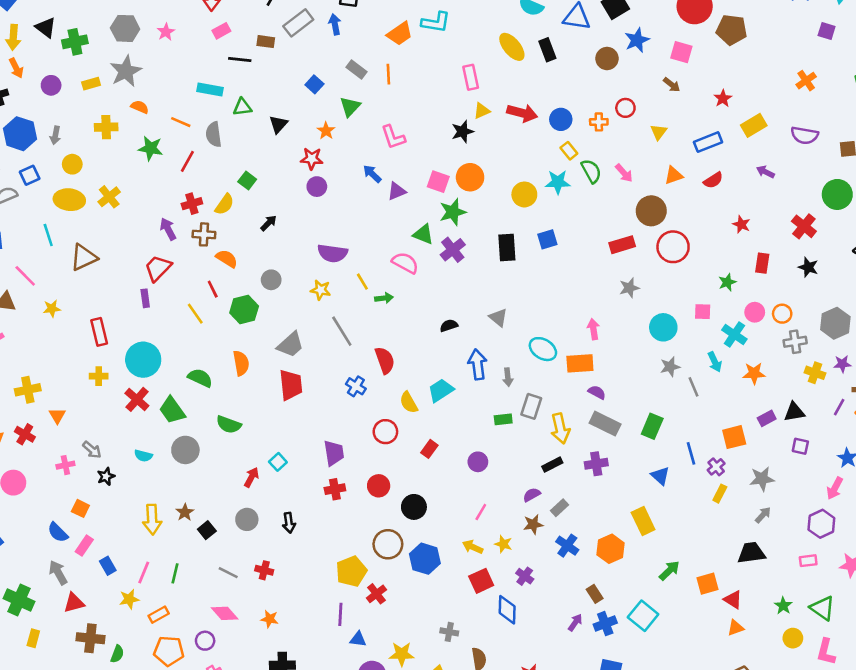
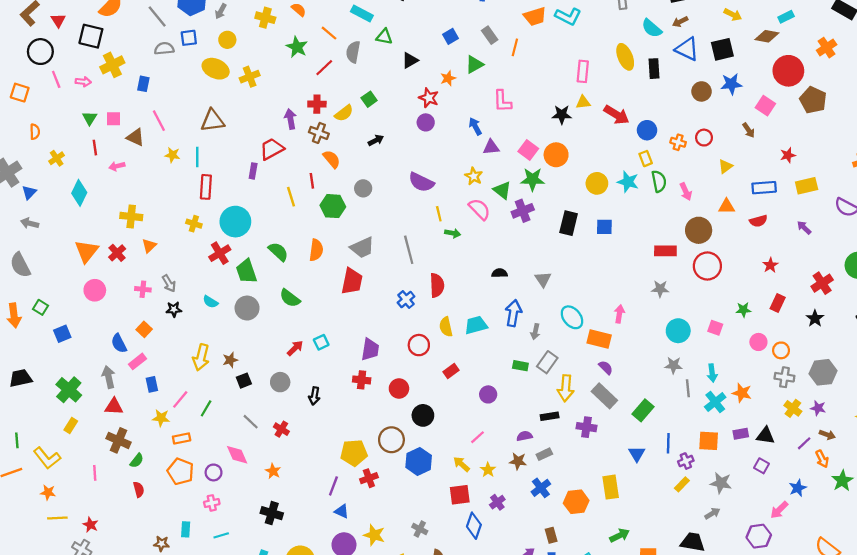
cyan line: (48, 235) -> (197, 157), moved
yellow star: (321, 290) -> (474, 176), moved
cyan cross: (734, 334) -> (715, 402), moved

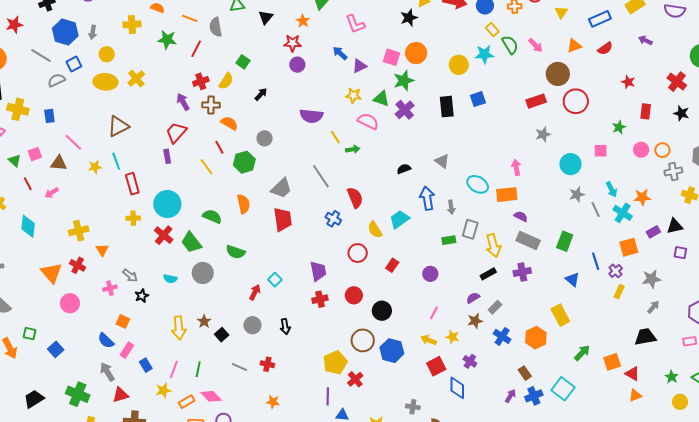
yellow cross: (112, 65) -> (18, 109), turned -30
pink diamond: (237, 455) -> (211, 396), moved

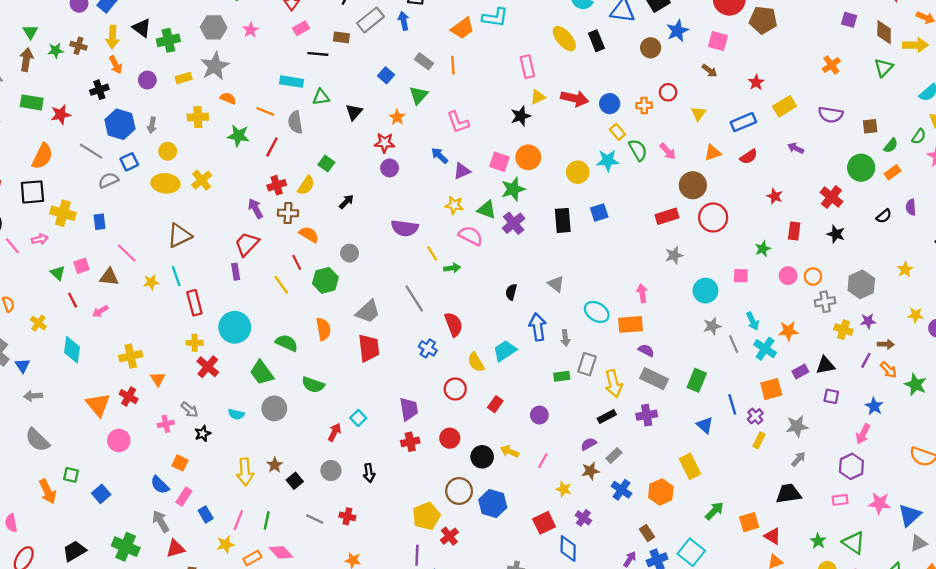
black semicircle: (404, 169) -> (511, 292), turned -56
red cross: (164, 235) -> (208, 367), moved
yellow arrow: (429, 340) -> (510, 451), moved

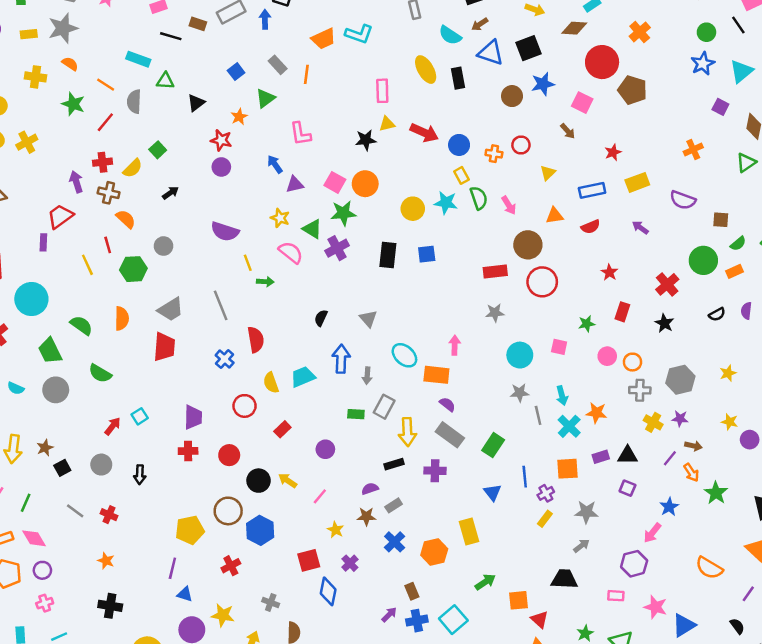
red cross: (449, 536) -> (231, 566), moved

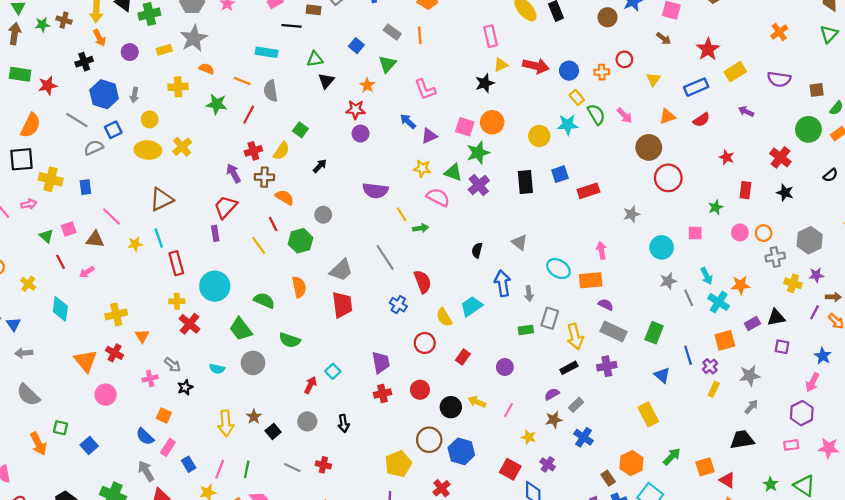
green triangle: (165, 81) -> (315, 59), moved
red star: (613, 152) -> (708, 49), size x1.5
red rectangle: (495, 271) -> (588, 191), moved
orange hexagon: (434, 552) -> (631, 463), moved
red square: (309, 560) -> (510, 469), turned -35

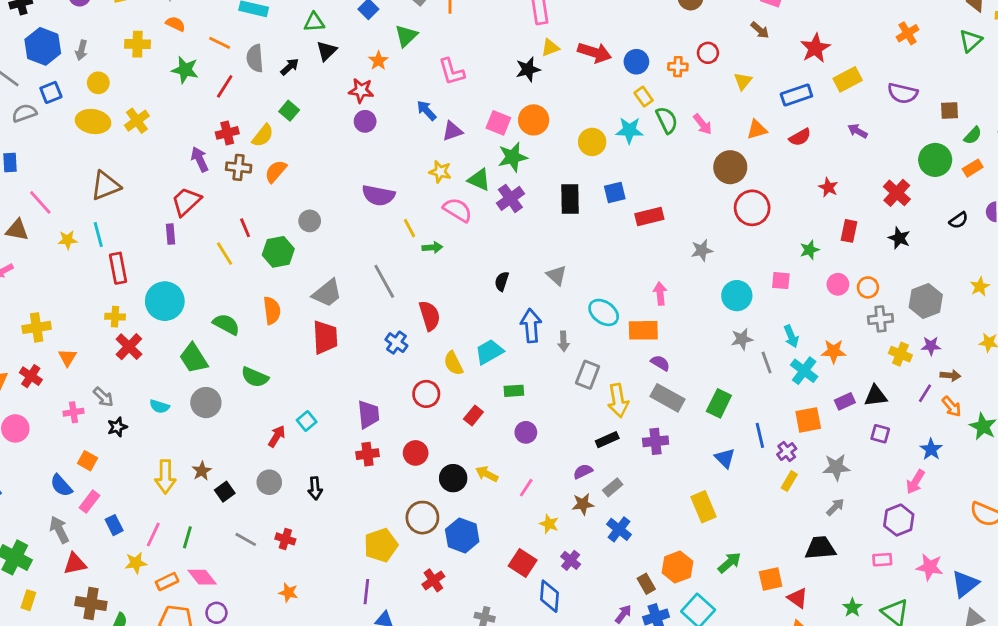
black arrow: (320, 166) -> (290, 67), moved
orange semicircle: (285, 197) -> (276, 171), moved, turned -84
green rectangle: (526, 330) -> (514, 391), moved

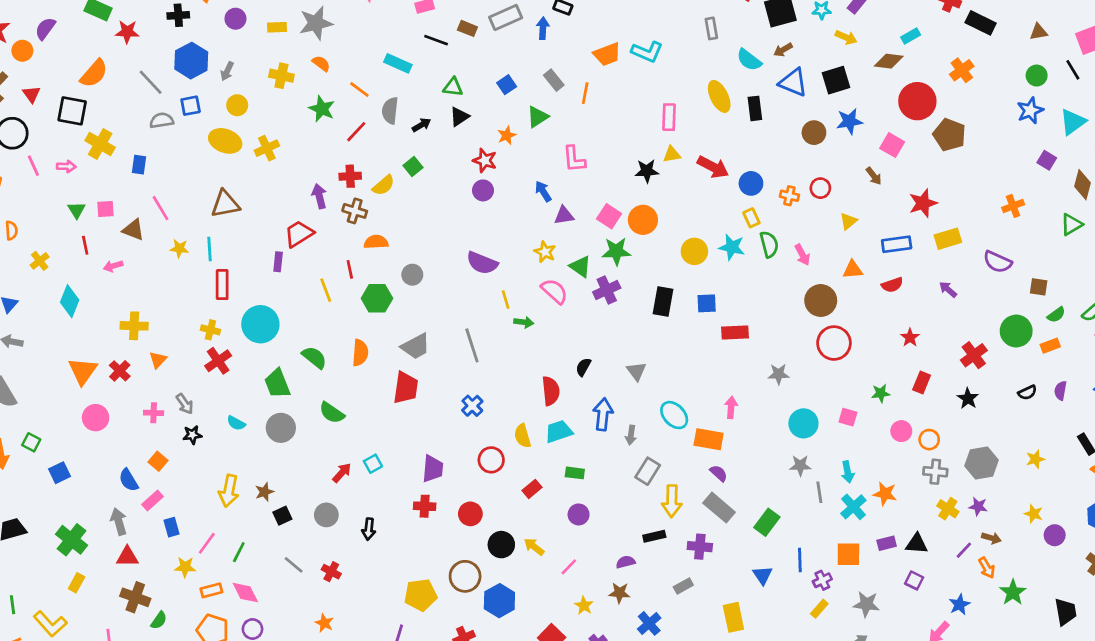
orange semicircle: (276, 171) -> (376, 242), moved, turned 35
red semicircle: (430, 316) -> (551, 391), moved
gray rectangle: (613, 487) -> (683, 586), moved

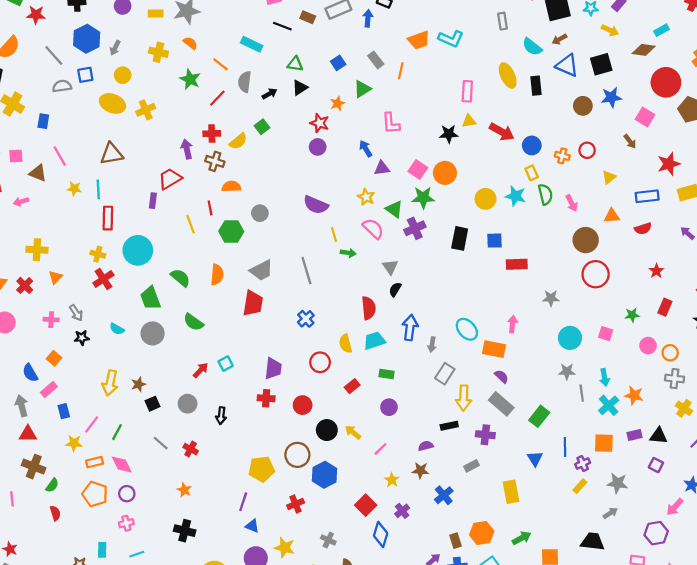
gray triangle: (636, 371) -> (390, 267), moved

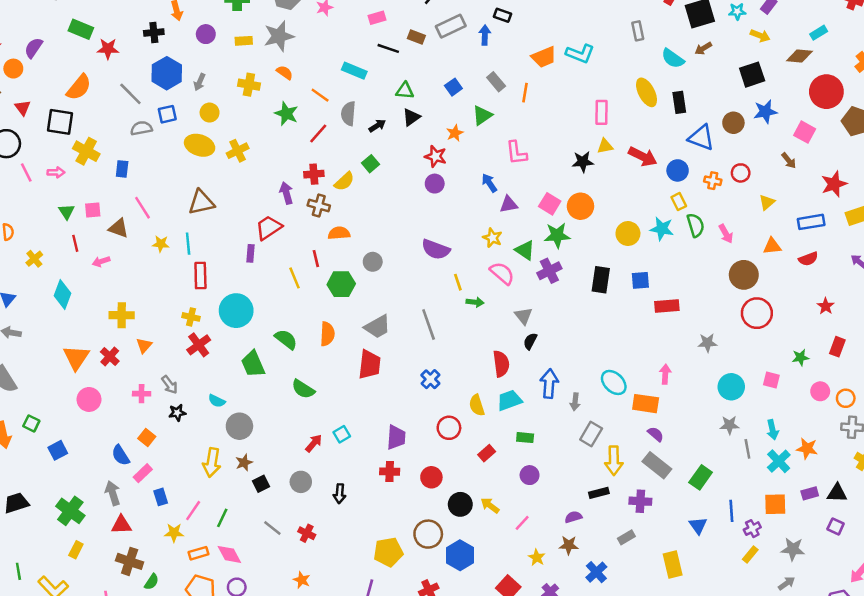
blue triangle: (567, 65) -> (701, 138), moved
gray circle: (153, 333) -> (239, 426), moved

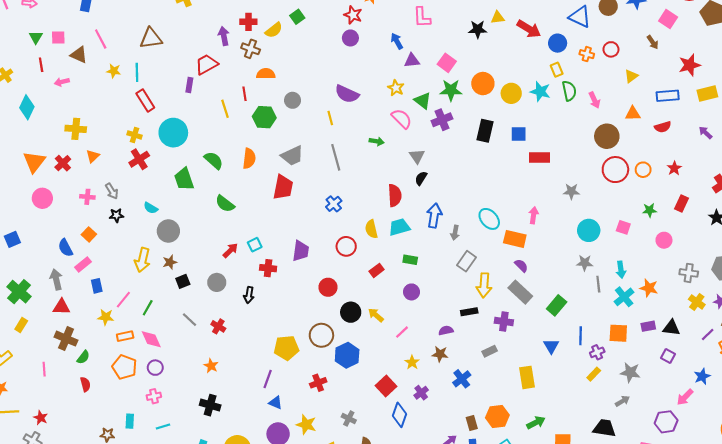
orange circle: (580, 206) -> (483, 84), moved
red rectangle: (200, 276) -> (145, 100), turned -35
yellow line: (458, 282) -> (330, 118), moved
orange circle: (846, 398) -> (643, 170), moved
red cross: (390, 472) -> (268, 268), moved

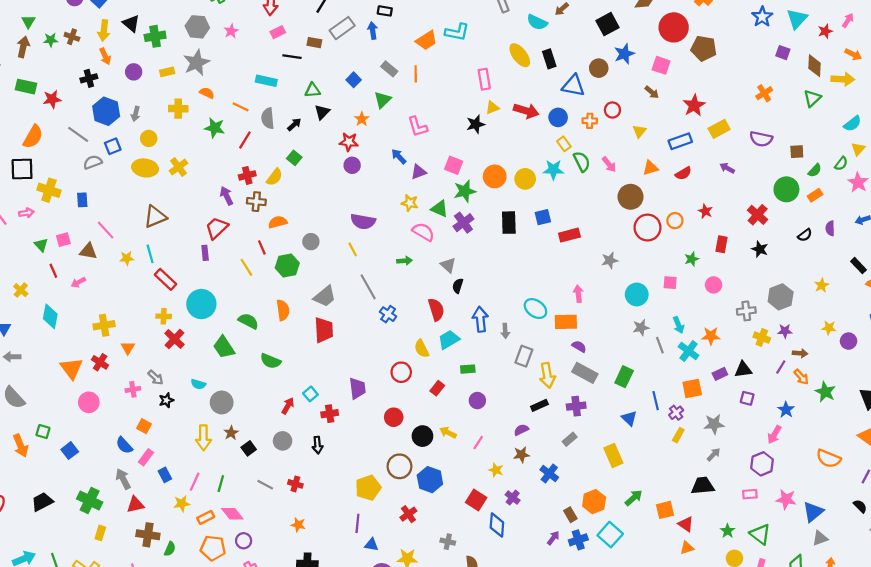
blue cross: (334, 204) -> (388, 314), moved

